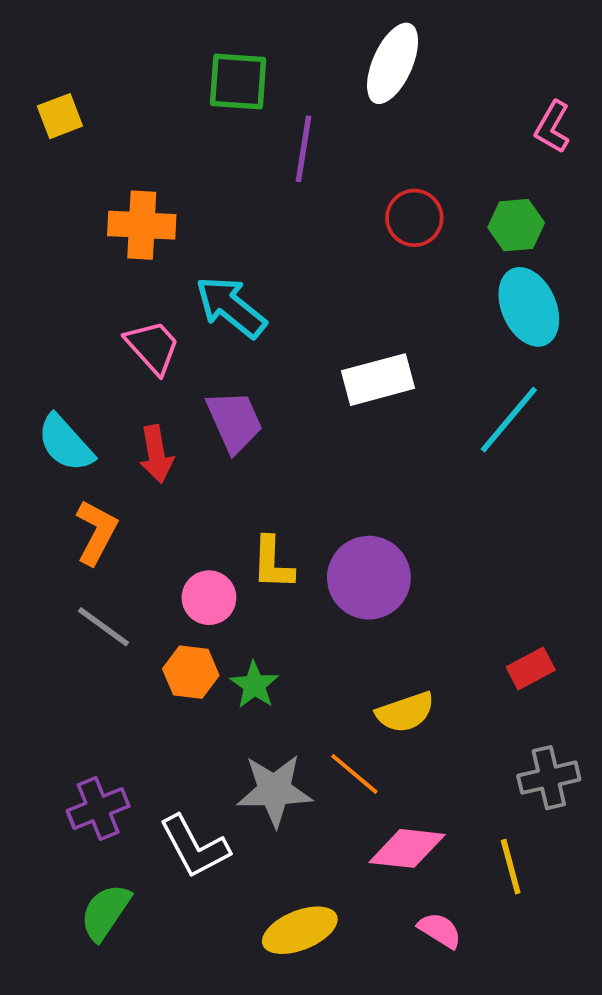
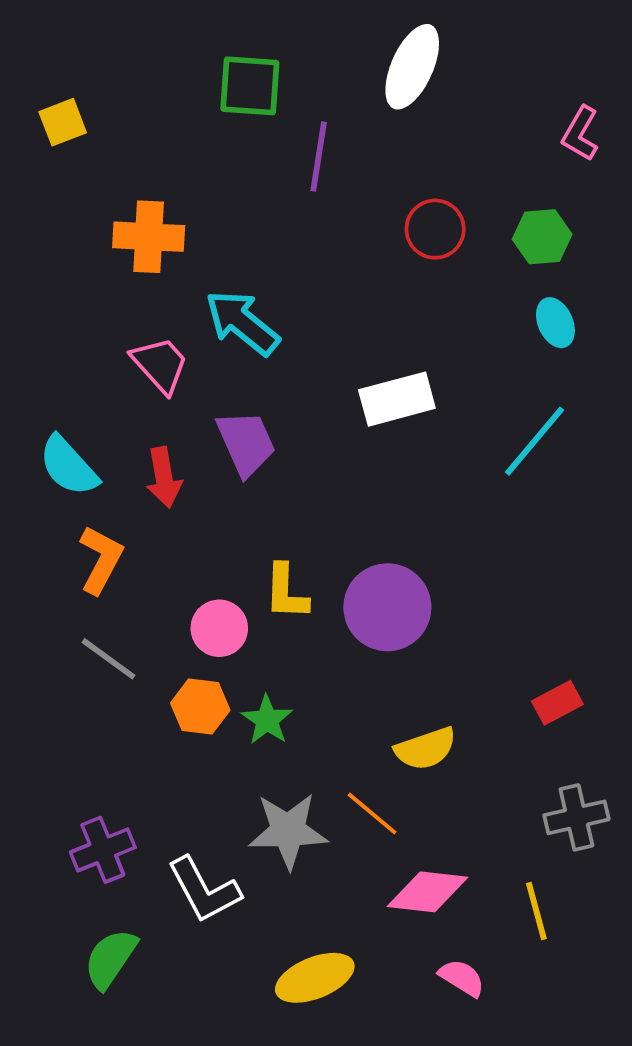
cyan ellipse: (529, 307) -> (555, 323), size x0.6

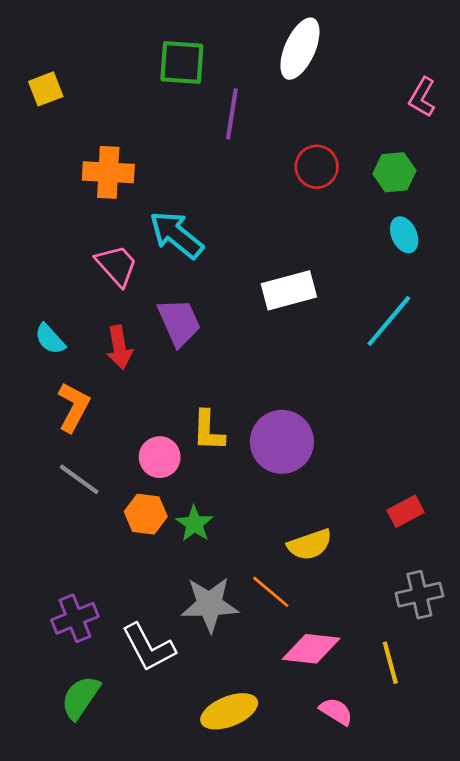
cyan semicircle: (68, 466) -> (50, 339), size x0.7

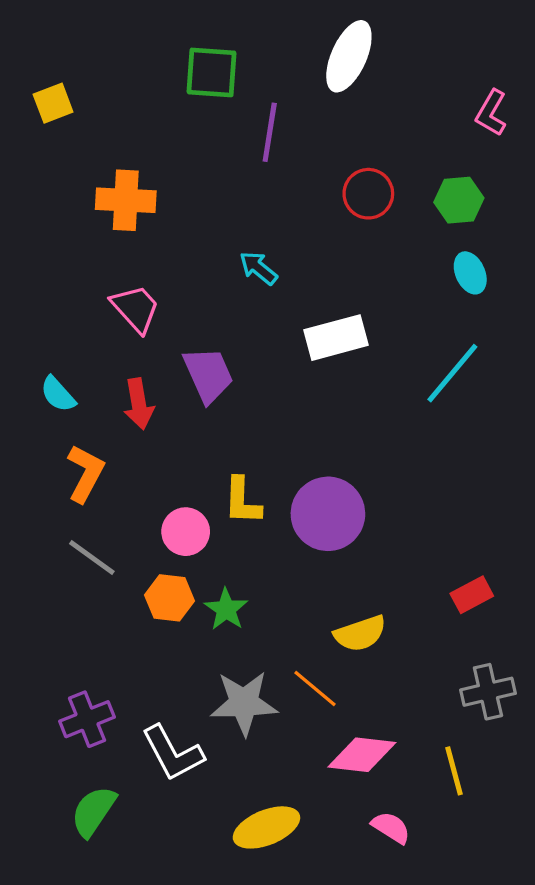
cyan arrow: (176, 235) -> (258, 268), moved, size x0.6

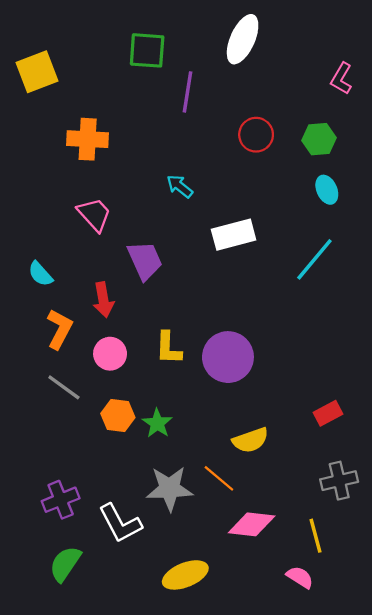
yellow square: (53, 103) -> (37, 72), size x1.5
red arrow: (139, 404) -> (103, 300), moved
pink circle: (186, 532) -> (110, 354), moved
pink semicircle: (391, 827) -> (300, 577), moved

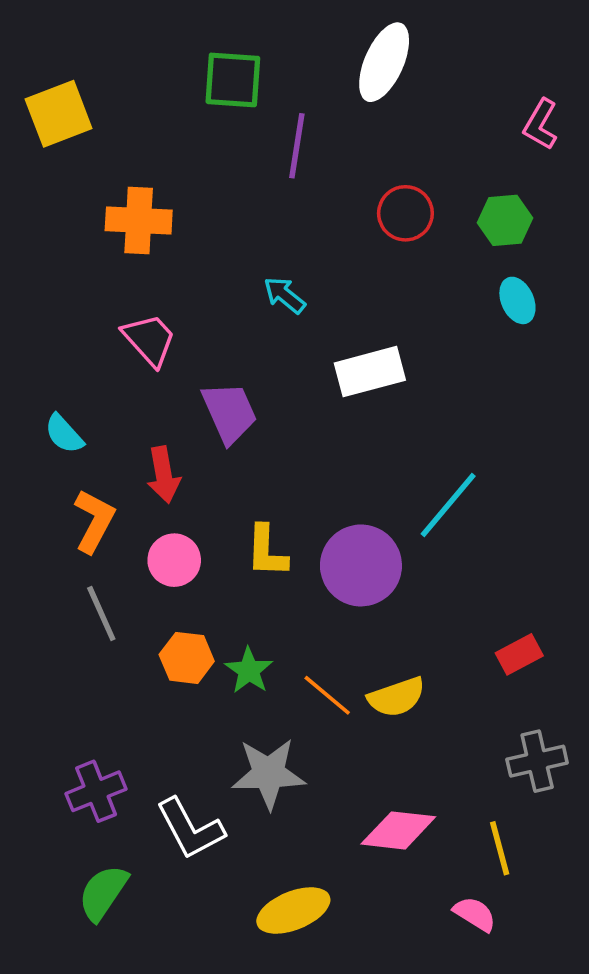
cyan line: (314, 259) -> (448, 505), moved
gray line: (64, 387) -> (101, 613), turned 30
orange line: (219, 478) -> (327, 695), moved

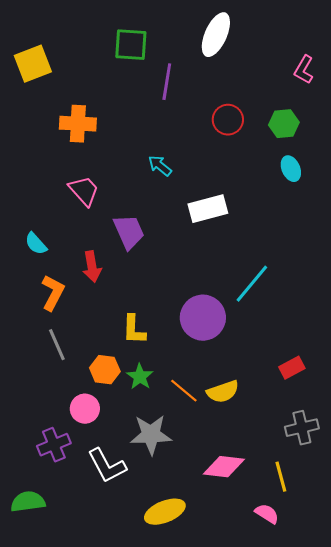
yellow L-shape: (267, 551) -> (134, 330), moved
pink circle: (174, 560) -> (85, 409), moved
green semicircle: (103, 893) -> (28, 502), moved, turned 48

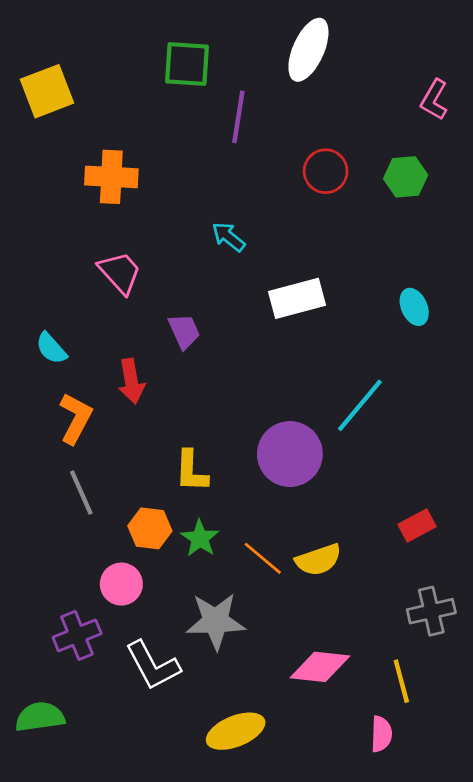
cyan ellipse: (291, 169) -> (414, 307), moved
purple trapezoid: (129, 232) -> (184, 331), size x0.7
pink semicircle: (267, 514) -> (381, 734), turned 60

